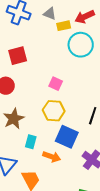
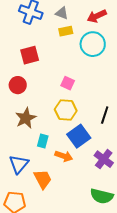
yellow rectangle: (64, 26) -> (66, 31), moved
blue square: (67, 137) -> (79, 136), turned 30

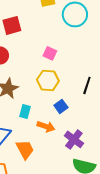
blue square: (79, 136) -> (61, 106), size x0.6
purple cross: (104, 159) -> (74, 139), moved

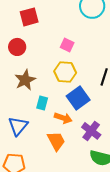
blue square: (61, 106) -> (78, 98), size x1.6
orange trapezoid: (25, 149) -> (56, 141), moved

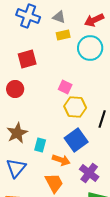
yellow hexagon: (65, 72) -> (75, 107), moved
brown star: (25, 80) -> (17, 133), moved

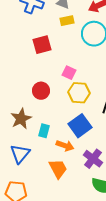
red square: (27, 59) -> (42, 45), moved
red circle: (15, 89) -> (41, 91), moved

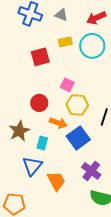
yellow rectangle: (67, 21) -> (65, 42), moved
orange arrow: (65, 146) -> (58, 123), moved
blue triangle: (20, 154) -> (32, 166), moved

